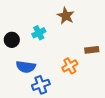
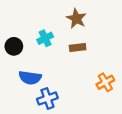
brown rectangle: (92, 50) -> (78, 47), moved
orange cross: (70, 66) -> (105, 82), moved

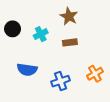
black circle: (14, 46) -> (13, 29), moved
blue cross: (47, 98) -> (61, 81), moved

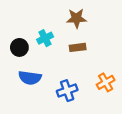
brown star: (69, 16) -> (76, 18), turned -30
black circle: (13, 29) -> (19, 47), moved

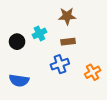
blue semicircle: (30, 78) -> (19, 80), moved
blue cross: (67, 91) -> (60, 64), moved

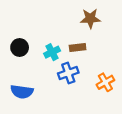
brown star: (67, 16) -> (90, 18), moved
cyan cross: (39, 33) -> (52, 52), moved

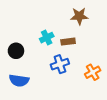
black circle: (20, 47) -> (16, 51), moved
cyan cross: (52, 52) -> (47, 38), moved

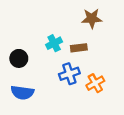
orange cross: (93, 72) -> (95, 83), moved

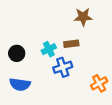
cyan cross: (54, 43) -> (49, 49), moved
orange cross: (95, 83) -> (99, 83), moved

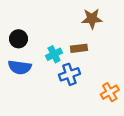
black circle: (17, 53) -> (19, 39), moved
blue semicircle: (20, 84) -> (20, 67), moved

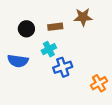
black circle: (19, 39) -> (26, 29), moved
brown rectangle: (79, 48) -> (55, 27), moved

